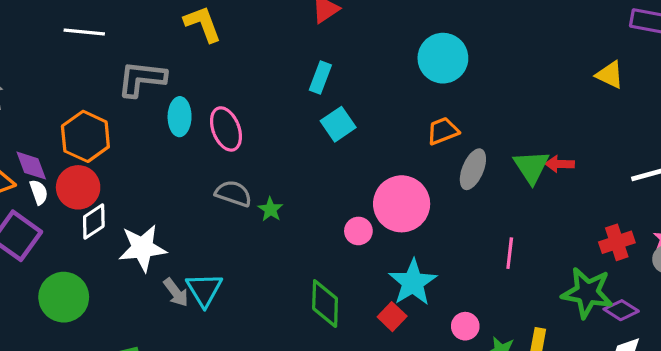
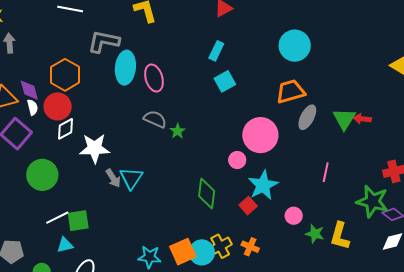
cyan ellipse: (180, 117) -> (125, 68), size x1.4
orange trapezoid: (443, 131) -> (291, 91), size x1.4
pink circle: (358, 231) -> (237, 160), moved

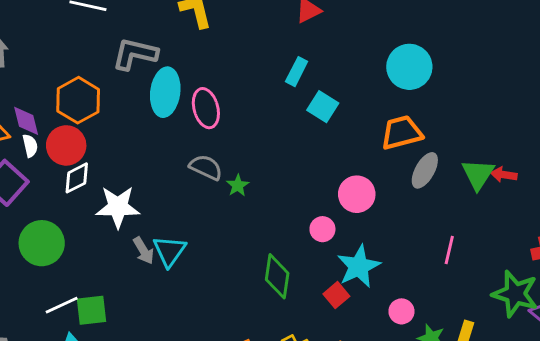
cyan square: (225, 81) -> (323, 107), moved, turned -30
pink circle: (260, 135) -> (357, 194), size x0.7

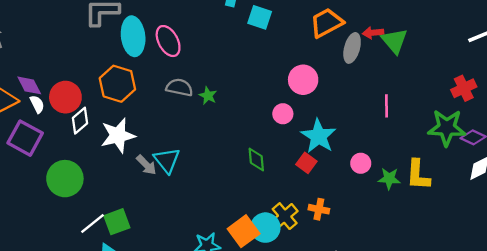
orange hexagon: (78, 100) -> (117, 84), moved
red arrow: (504, 175) -> (373, 33), moved
green diamond: (277, 276) -> (256, 160), size x0.7

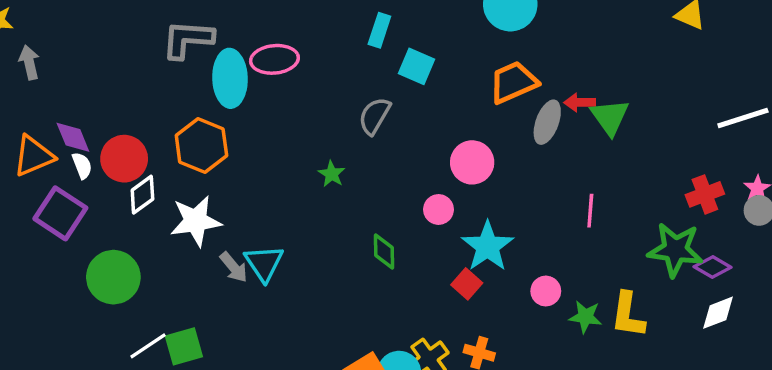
pink ellipse: (168, 41) -> (274, 59), moved, turned -72
gray semicircle: (179, 87) -> (375, 116), moved, turned -76
green diamond: (256, 160) -> (384, 251), moved

